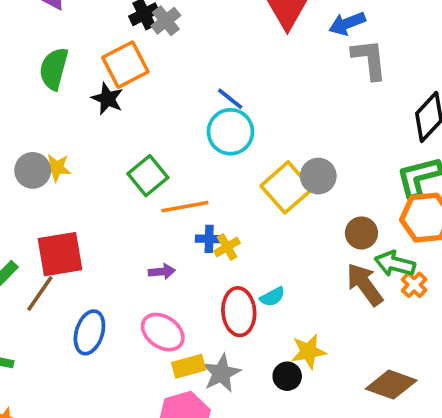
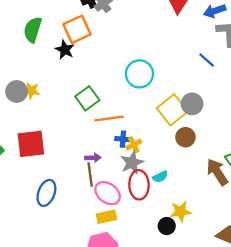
blue line: (230, 99) -> (207, 60), moved
brown circle: (361, 233) -> (185, 137), moved
brown line: (40, 293) -> (90, 174), moved, turned -45
pink ellipse: (163, 332) -> (108, 193), moved
gray star: (221, 373) -> (132, 163), moved

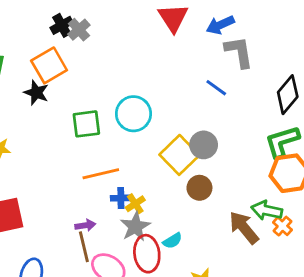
green square: (87, 98) -> (86, 124), moved, turned 35

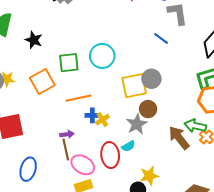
orange square: (49, 65) -> (42, 81), moved
yellow square: (179, 155) -> (134, 86), turned 32
gray star: (135, 227) -> (137, 124), moved

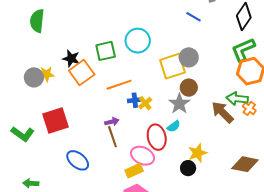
black star: (34, 40) -> (71, 59), moved
pink ellipse: (83, 165) -> (143, 156), moved
blue ellipse: (28, 169) -> (78, 160), turned -60

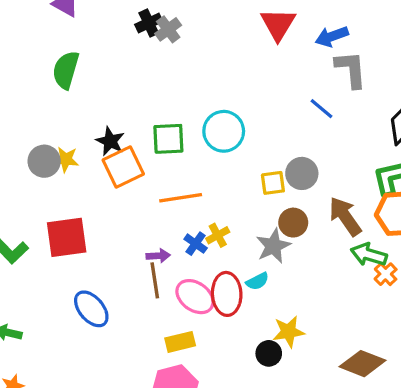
yellow square: (172, 66) -> (273, 183), size x0.6
blue cross: (135, 100) -> (196, 244), moved, turned 32
brown arrow: (222, 112) -> (345, 216), moved
pink ellipse: (143, 156) -> (195, 297), moved

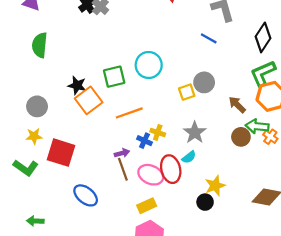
yellow star: (66, 159) -> (34, 136), moved
brown arrow: (345, 216) -> (237, 105), size x0.7
brown circle: (293, 223) -> (241, 137), moved
yellow cross: (218, 235) -> (158, 133), turned -32
red square: (67, 237) -> (61, 153), turned 36

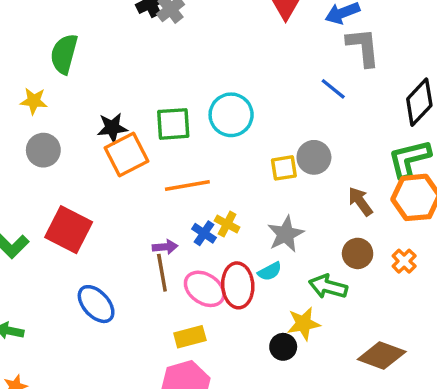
black star: (77, 85) -> (112, 128), turned -30
green arrow: (257, 126) -> (328, 287), moved
yellow star: (34, 136) -> (34, 101), moved

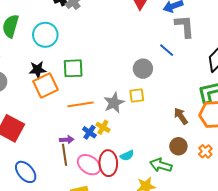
cyan circle: (231, 115) -> (45, 35), moved
gray circle: (314, 157) -> (143, 69), moved
gray star: (286, 234) -> (114, 103), moved

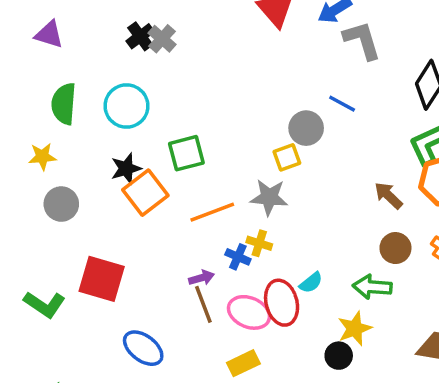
blue line: (167, 50) -> (342, 104), moved
yellow square: (137, 95) -> (287, 157), moved
gray star: (114, 103) -> (269, 197), turned -30

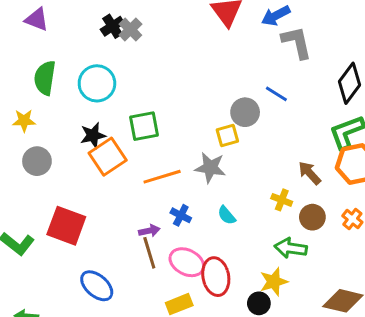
yellow cross: (259, 243) -> (282, 200), moved
cyan semicircle: (311, 283) -> (227, 215), moved, turned 84
red ellipse: (282, 303) -> (216, 277), moved

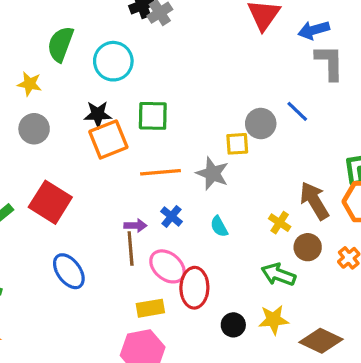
brown arrow: (310, 173) -> (314, 201), size x1.4
yellow star: (274, 282) -> (274, 320), moved

